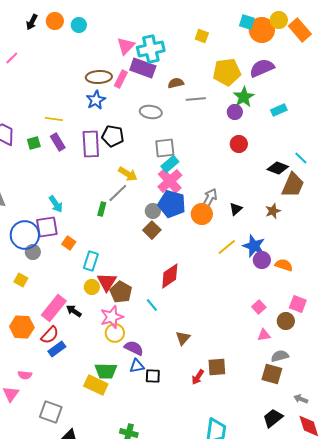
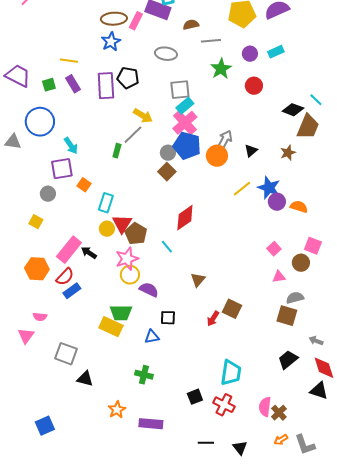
green star: (244, 97) -> (221, 69), moved
cyan rectangle: (279, 110) -> (276, 52), moved
blue circle: (25, 235) -> (40, 122), moved
blue triangle: (137, 366) -> (152, 337), moved
brown square: (217, 367) -> (232, 309), turned 30

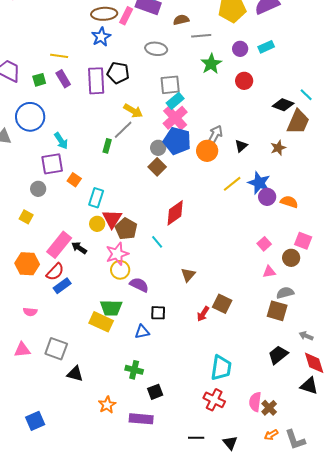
pink triangle: (26, 336) -> (22, 350), moved, turned 48
black square: (195, 397) -> (155, 392), moved

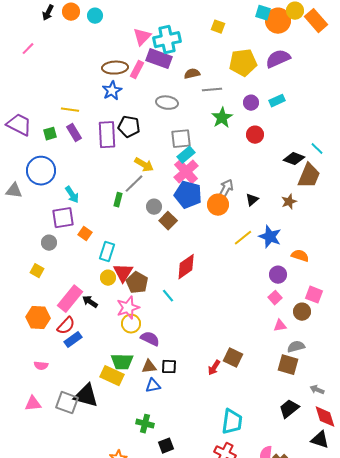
gray circle: (158, 148) -> (154, 207), moved
purple circle: (267, 197) -> (278, 275), moved
brown triangle: (188, 275) -> (149, 367), moved, turned 42
black triangle: (75, 374) -> (86, 396), moved, size x1.5

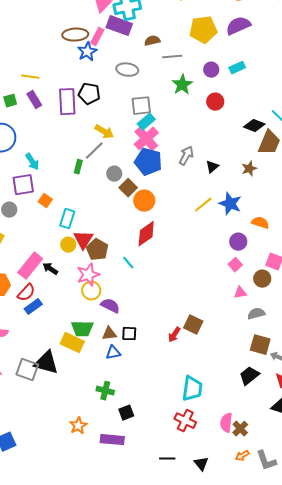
blue star: (112, 91) -> (87, 52), moved
orange circle: (218, 205) -> (144, 201), moved
brown square: (288, 365) -> (260, 345), moved

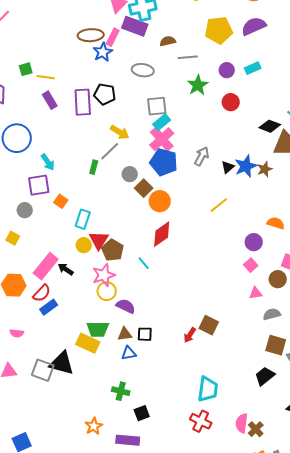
green square: (10, 101) -> (26, 69), moved
blue star: (230, 204) -> (246, 166), moved, turned 30

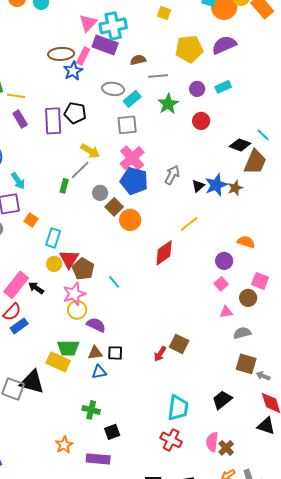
cyan rectangle: (162, 122) -> (132, 99), moved
red diamond: (162, 234) -> (164, 253), moved
black trapezoid: (265, 376) -> (222, 400), moved

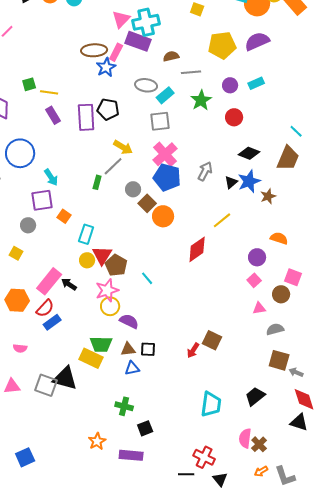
black diamond: (240, 145) -> (249, 153), moved
brown star: (235, 188) -> (268, 196), moved
red cross: (171, 440) -> (204, 457), moved

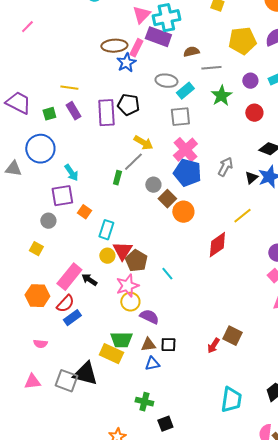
green square: (29, 84) -> (49, 114), moved

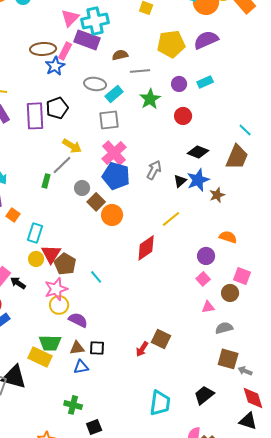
black pentagon: (128, 105) -> (57, 108), turned -30

